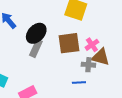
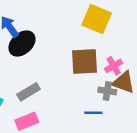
black ellipse: (36, 33) -> (22, 43), moved
gray rectangle: (36, 48) -> (29, 92), moved, turned 30

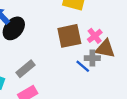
blue line: (93, 113) -> (83, 66), moved, turned 48

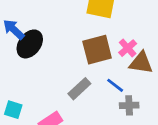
gray cross: (92, 58) -> (129, 105), moved
gray rectangle: (25, 69) -> (79, 89), moved

